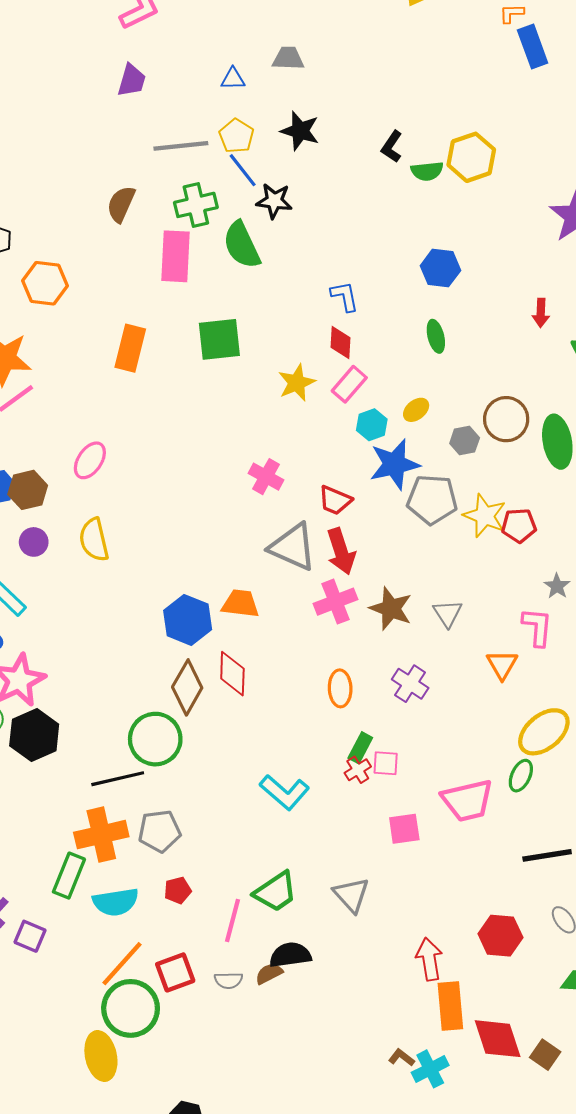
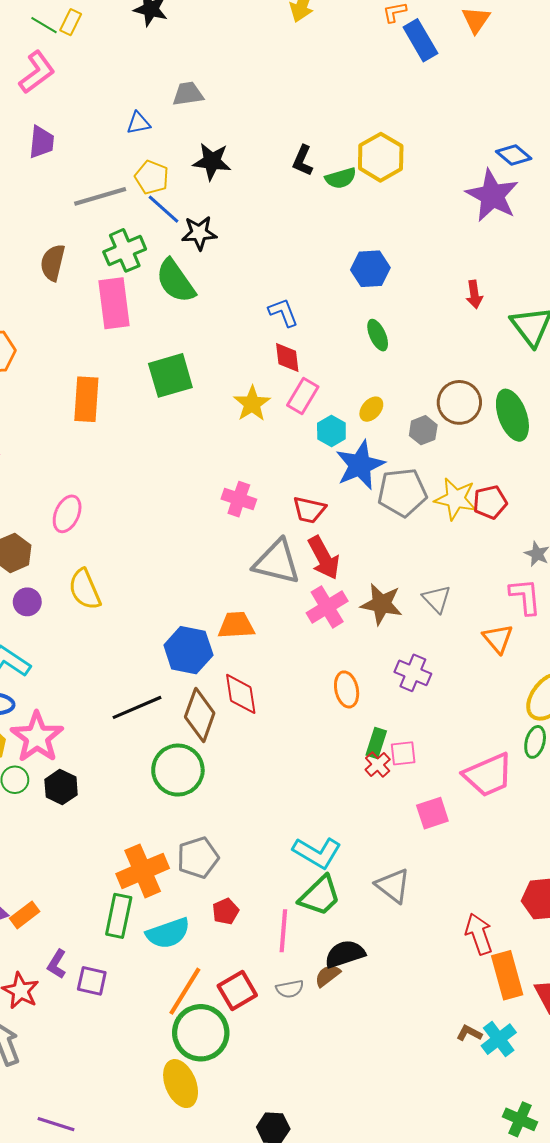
black hexagon: (34, 735) -> (61, 787), size x0.7
black line: (118, 779) -> (137, 707), moved
cyan L-shape: (285, 792) -> (317, 853), moved

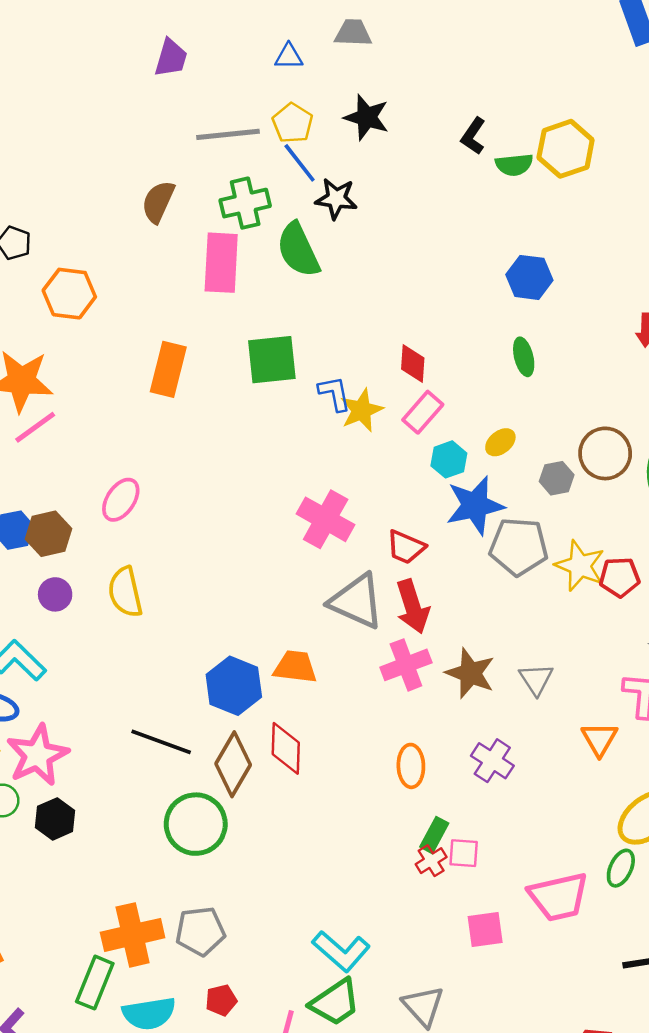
blue L-shape: (283, 312) -> (335, 394), moved
pink cross: (239, 499) -> (326, 519), size x1.4
black line: (137, 707) -> (161, 742), turned 33

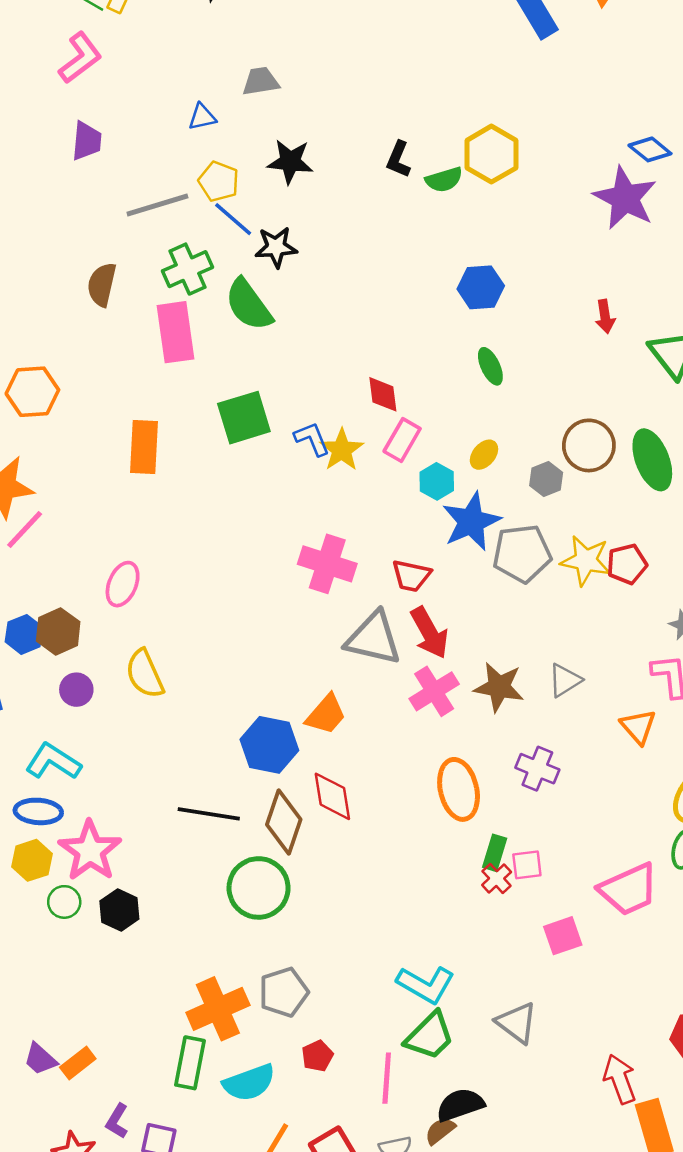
orange trapezoid: (295, 667) -> (326, 714), turned 135
gray triangle: (536, 679) -> (565, 680), turned 42
orange ellipse: (411, 766) -> (459, 789), size x1.4

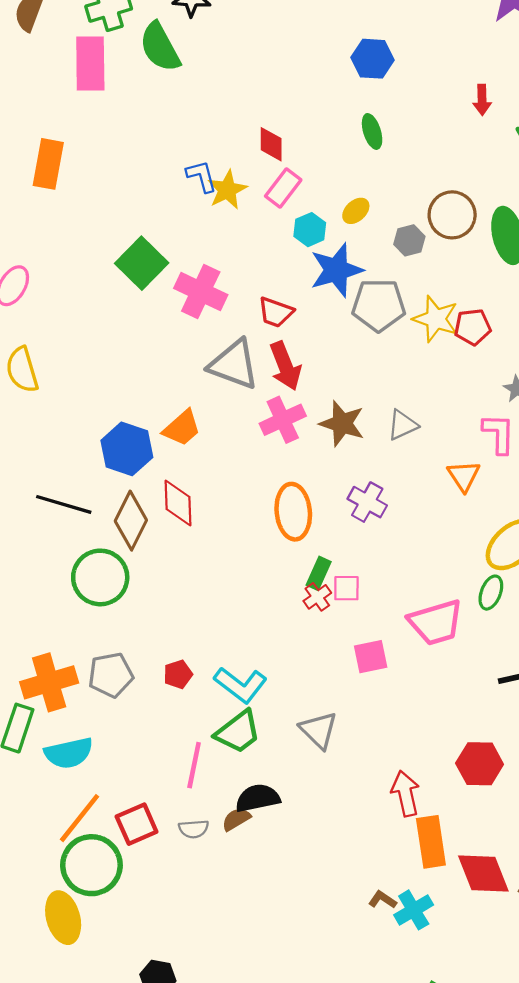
green square: (244, 418) -> (142, 263), moved, turned -36
red pentagon: (317, 1056) -> (178, 674), moved

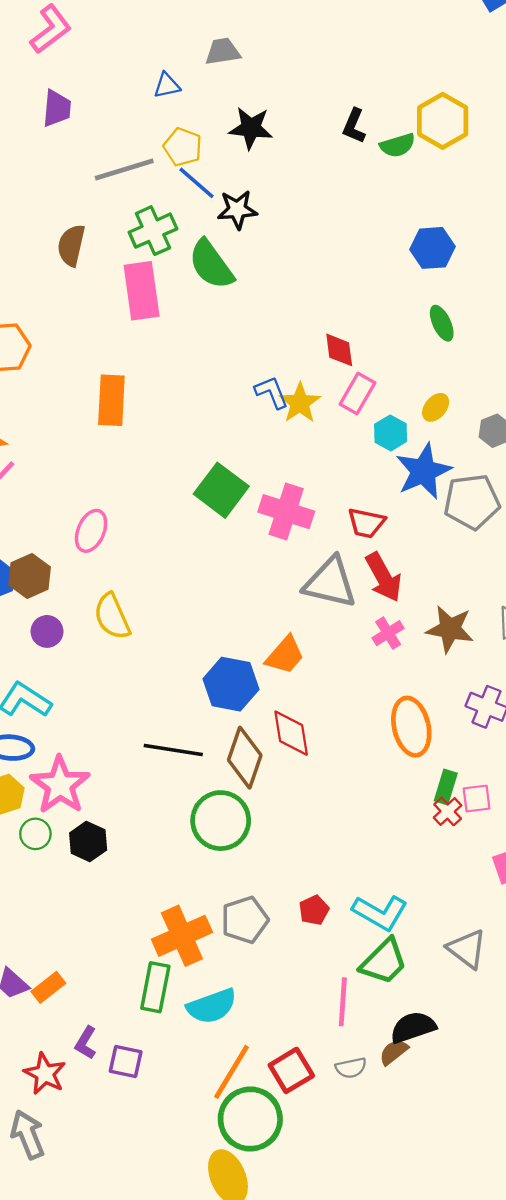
pink cross: (283, 420) -> (388, 633), size x0.7

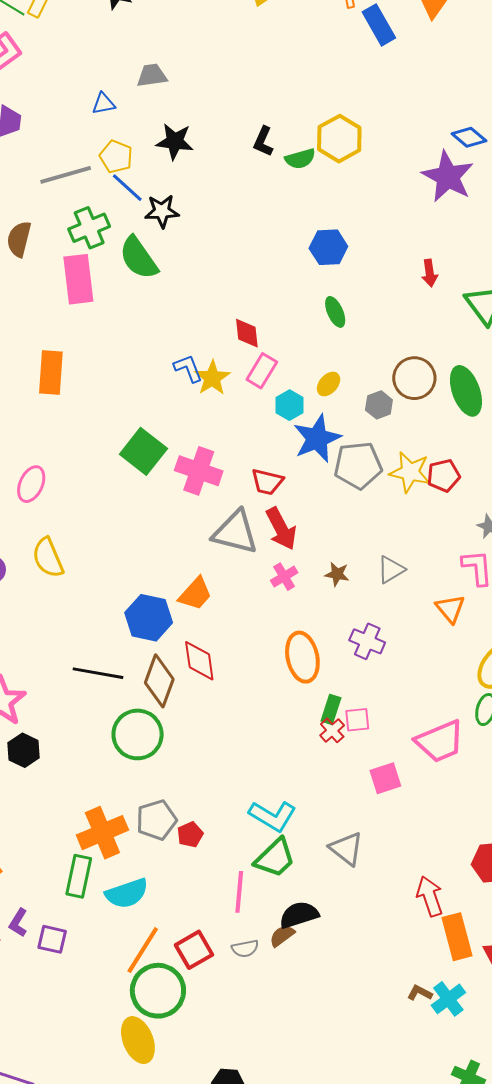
brown star: (450, 629) -> (337, 574), size x0.6
red pentagon: (314, 910) -> (190, 835), moved

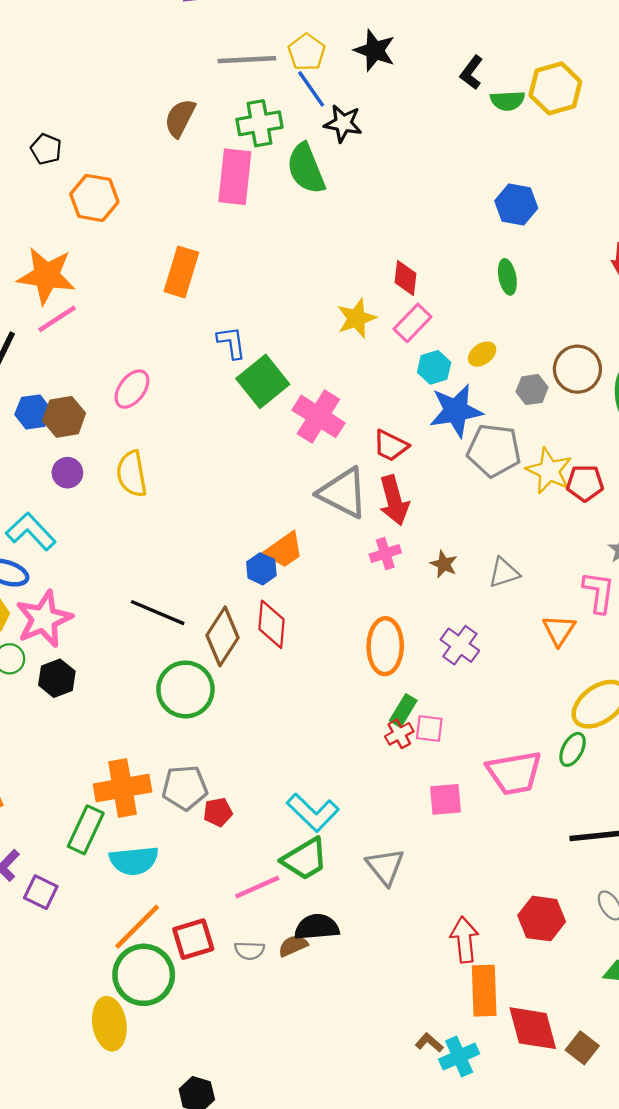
blue L-shape: (188, 368) -> (231, 342), moved
blue hexagon: (149, 618) -> (261, 569), moved, size x0.6
pink line: (239, 892) -> (257, 887), turned 48

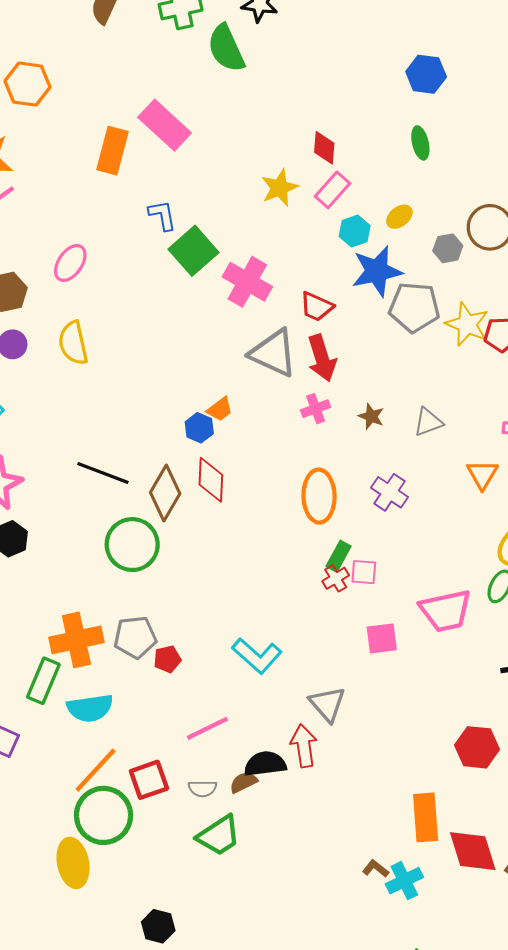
pink rectangle: (235, 177) -> (165, 125), moved, turned -51
orange trapezoid: (284, 550) -> (220, 409), size x0.7
green trapezoid: (305, 859) -> (219, 836), moved
red arrow: (464, 940) -> (304, 746), moved

